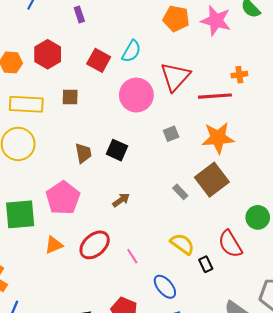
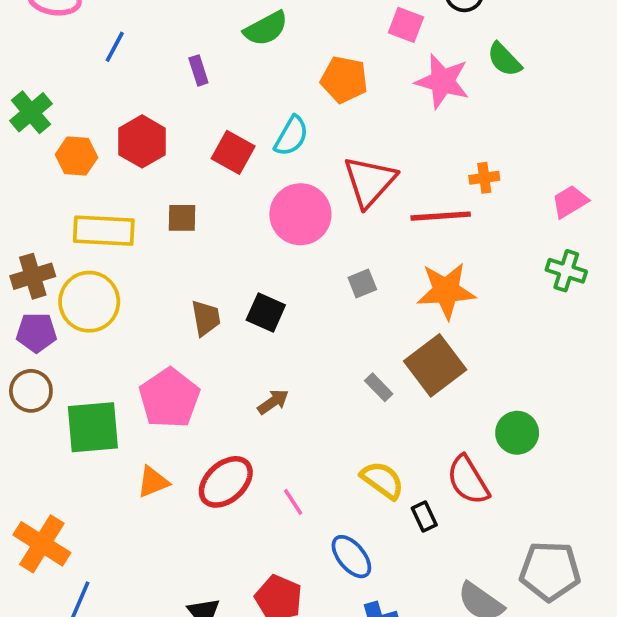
orange pentagon: (176, 19) -> (344, 80), moved

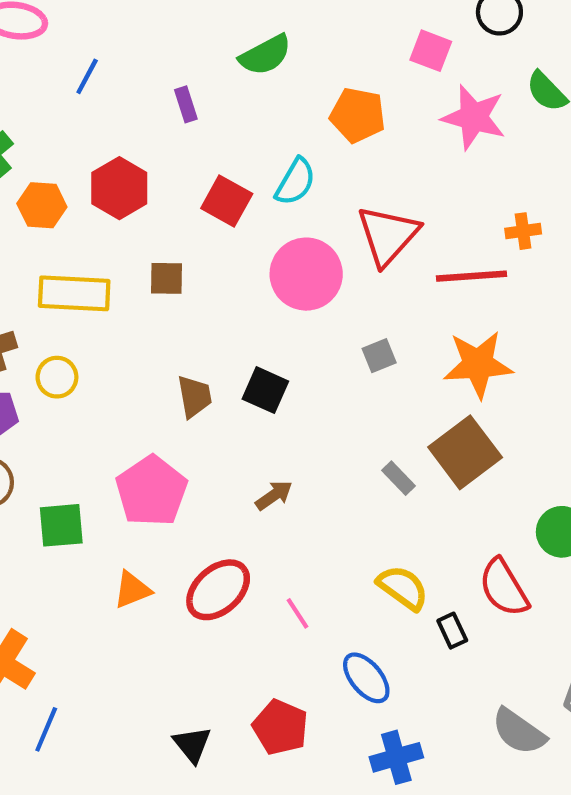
yellow circle: (89, 302) -> (57, 377), size x0.6
green square: (93, 427) -> (61, 525), size x0.7

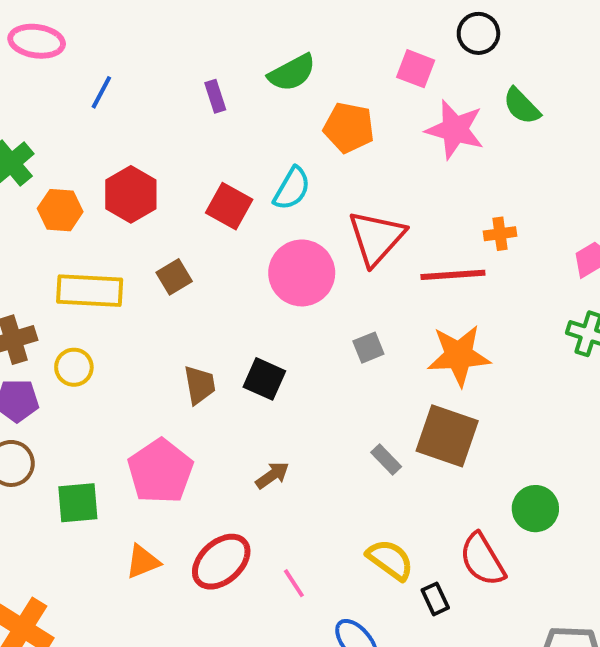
green semicircle: (265, 55) -> (292, 73), moved
purple rectangle: (186, 104) -> (215, 96), moved
brown square: (167, 278) -> (174, 277), turned -32
brown square: (465, 452) -> (447, 436), turned -34

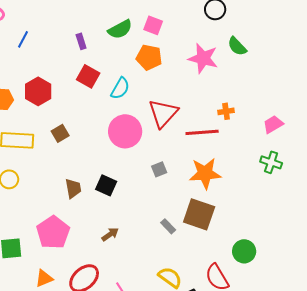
pink square: (416, 69) -> (153, 25), moved
red square: (229, 206) -> (88, 76), moved

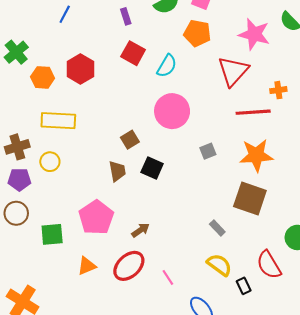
red triangle: (163, 113) -> (233, 71), moved
brown square: (60, 133) -> (130, 140), moved
gray rectangle: (168, 226) -> (217, 228), moved
brown arrow: (110, 234) -> (140, 230), moved

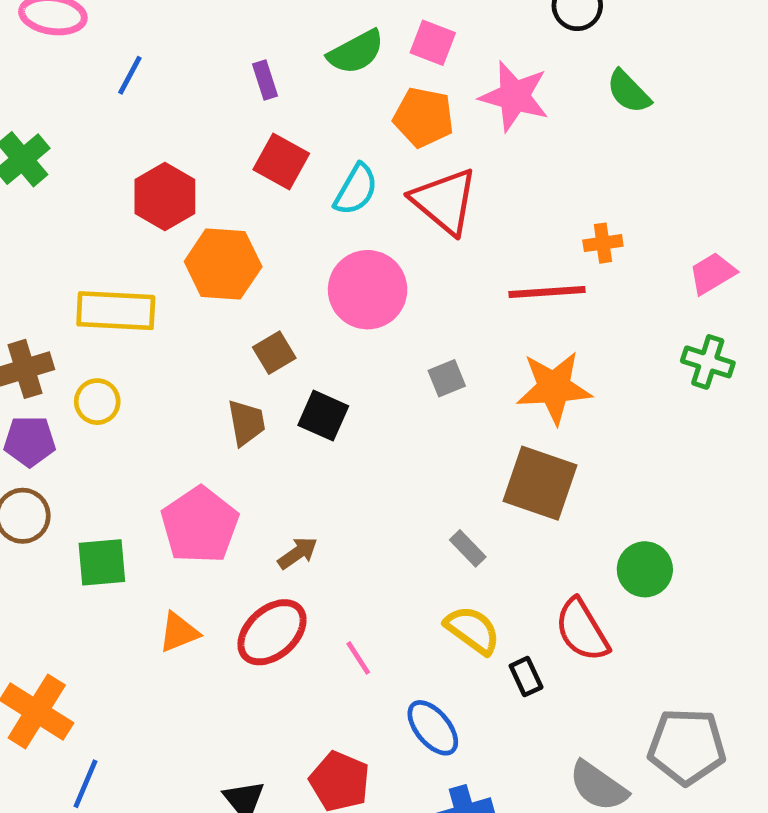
pink star: (254, 34) -> (514, 96), moved
red triangle: (233, 71) -> (444, 201), moved, turned -32
orange hexagon: (43, 77) -> (223, 264), moved, size x1.4

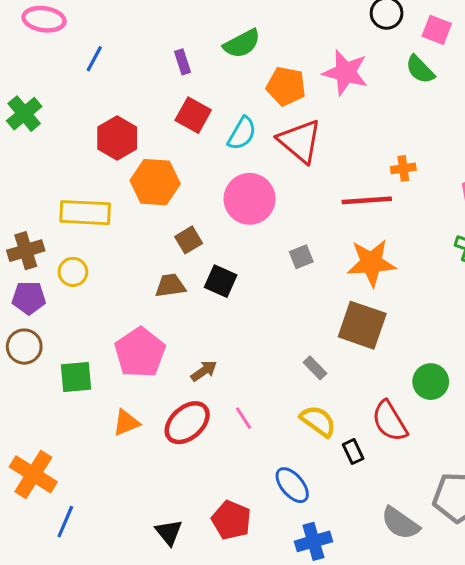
pink square: (433, 43) -> (437, 30), moved
brown trapezoid: (246, 423) -> (170, 286), turned -88
pink line: (358, 658) -> (243, 418), moved

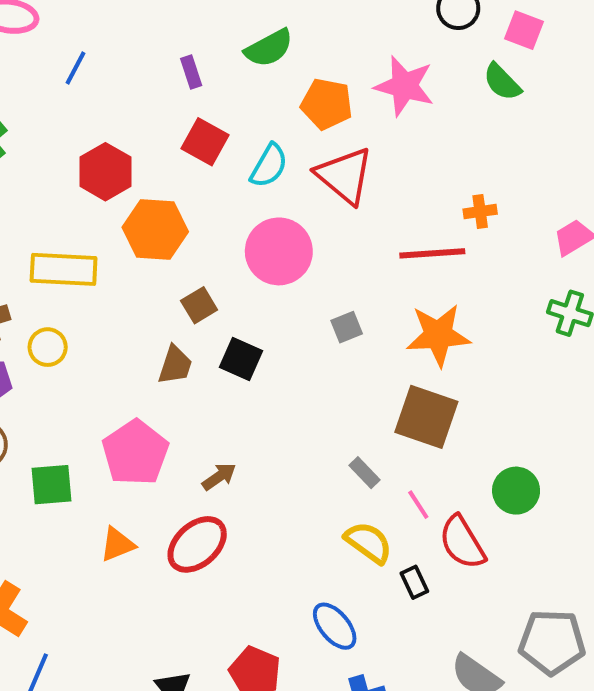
brown trapezoid: (170, 286) -> (175, 365), turned 116
pink line: (243, 418) -> (418, 505), moved

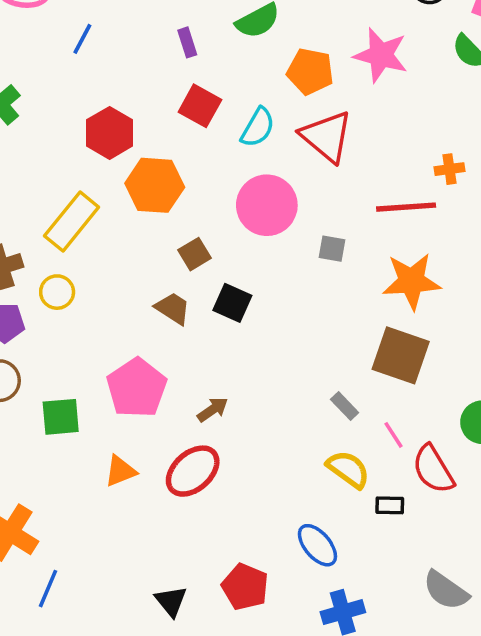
yellow rectangle: (64, 269) -> (72, 222), turned -54
gray square: (347, 327) -> (332, 249), moved, turned 32
brown trapezoid: (175, 365) -> (173, 308), turned -75
black rectangle: (414, 582) -> (390, 505), turned -64

